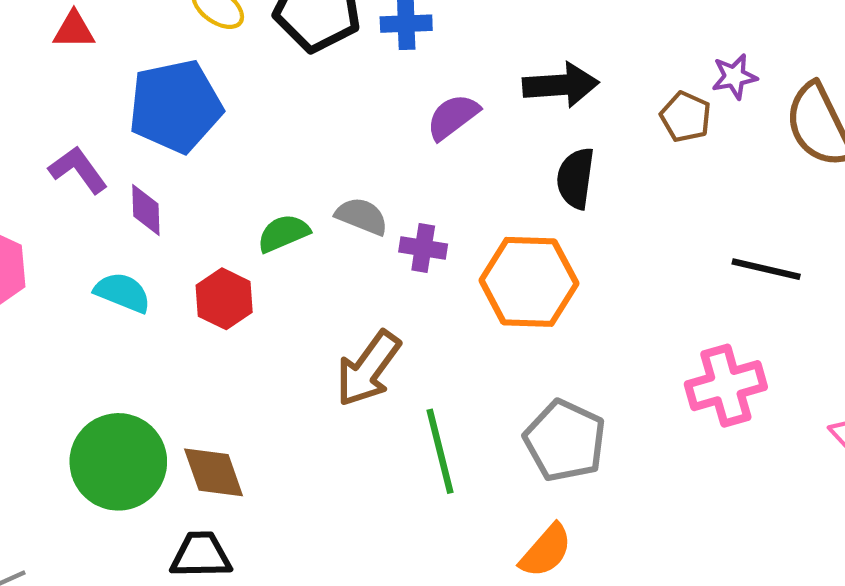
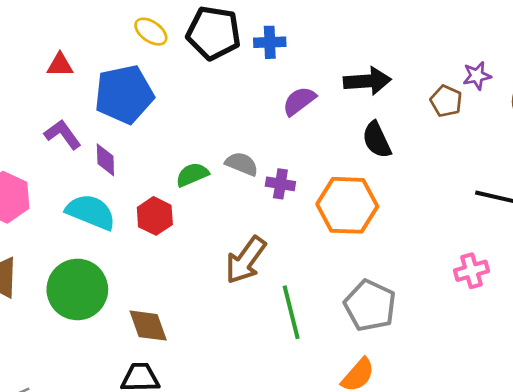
red triangle: (74, 30) -> (60, 65), moved
black semicircle: (576, 178) -> (377, 140), turned -33
cyan semicircle: (123, 292) -> (91, 212), size x1.4
pink cross: (726, 386) -> (472, 271), size x0.7
green circle: (118, 462) -> (77, 289), moved

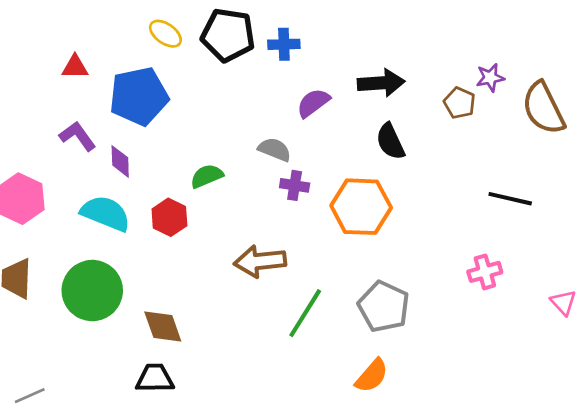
gray semicircle: (242, 164) -> (275, 149), moved
brown arrow: (246, 260) -> (260, 261), turned 48
green line: (291, 312) -> (305, 313), turned 46

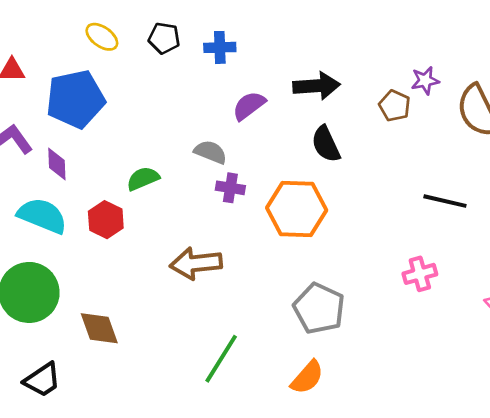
black pentagon: (228, 35) -> (164, 38), size x0.6
green line: (305, 313) -> (221, 359), moved
black trapezoid: (155, 378) -> (42, 380), moved, turned 147

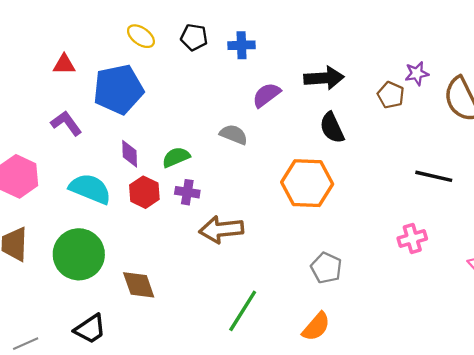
purple diamond: (57, 164) -> (130, 154), moved
purple cross: (230, 188) -> (187, 192), moved
gray pentagon: (319, 308) -> (326, 268), size x0.7

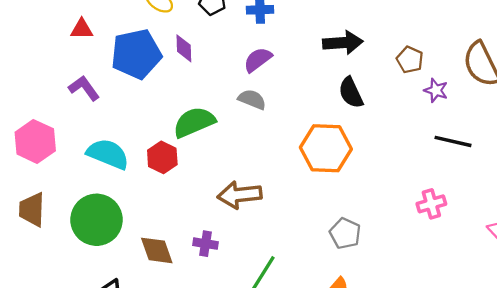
purple star: (417, 73) -> (436, 90), moved, turned 30
purple semicircle: (266, 95) -> (258, 60), moved
purple diamond: (130, 154) -> (184, 48), moved
green semicircle: (176, 157) -> (194, 122), size x1.5
purple cross: (187, 192) -> (205, 244), moved

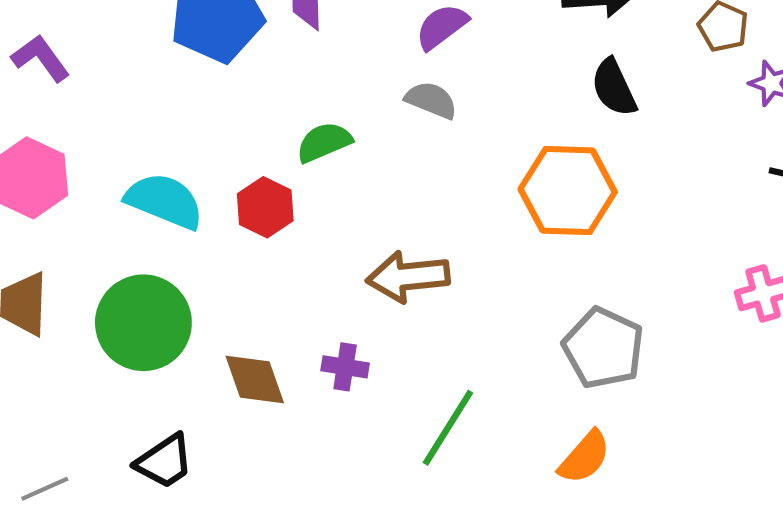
purple L-shape: (84, 88) -> (41, 58), moved
green semicircle: (194, 122) -> (324, 142), size x0.7
gray pentagon: (345, 233) -> (603, 348), size x1.4

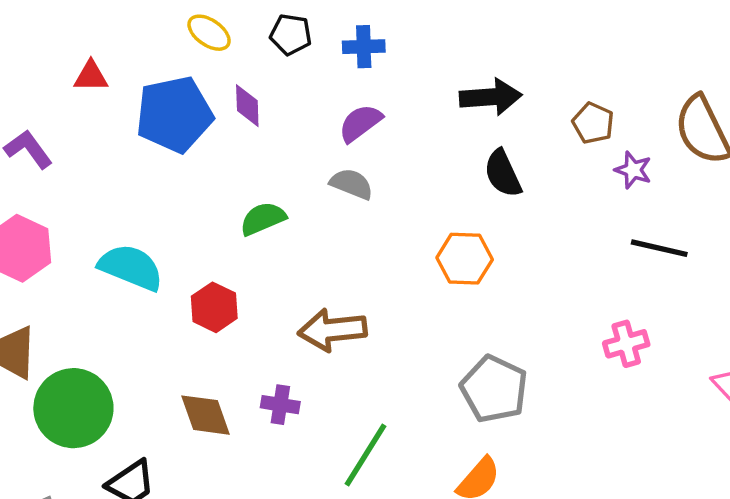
orange hexagon: (568, 190) -> (465, 259), size x0.7
red hexagon: (265, 207) -> (214, 307), moved
green circle: (143, 323) -> (73, 408), moved

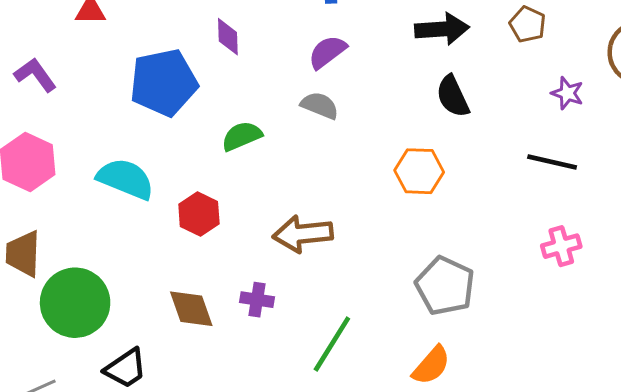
blue pentagon: (174, 114) -> (164, 83), moved
brown pentagon: (593, 123) -> (528, 24), moved
black line: (659, 248) -> (552, 162), moved

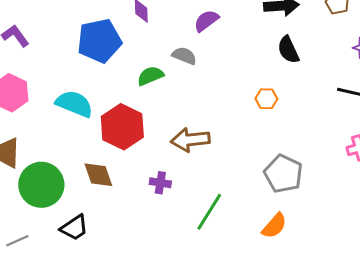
gray semicircle: (320, 105) -> (184, 56), moved
orange hexagon: (419, 171) -> (266, 99), size x0.7
red hexagon: (199, 214) -> (122, 127), size x1.6
brown diamond: (191, 309) -> (98, 175), moved

